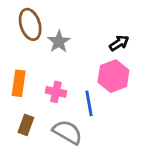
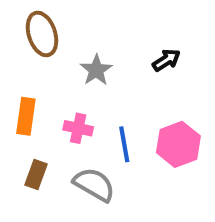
gray star: (59, 42) -> (96, 70), moved
pink hexagon: (113, 76) -> (178, 144), moved

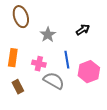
blue line: (124, 144) -> (67, 60), moved
brown rectangle: (36, 174) -> (18, 87), turned -48
gray semicircle: (94, 184) -> (54, 81), moved

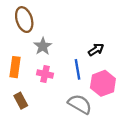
black arrow: (83, 30) -> (96, 50), moved
gray star: (48, 35) -> (43, 46), moved
gray semicircle: (54, 81) -> (80, 104), moved

